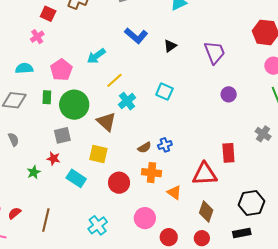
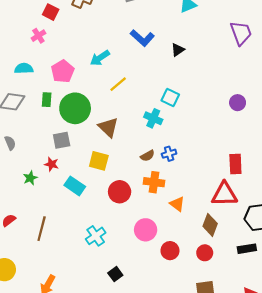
purple trapezoid: (215, 52) -> (241, 33), moved
cyan cross: (127, 101) -> (153, 118), moved, turned -30
red triangle: (205, 174) -> (224, 194), moved

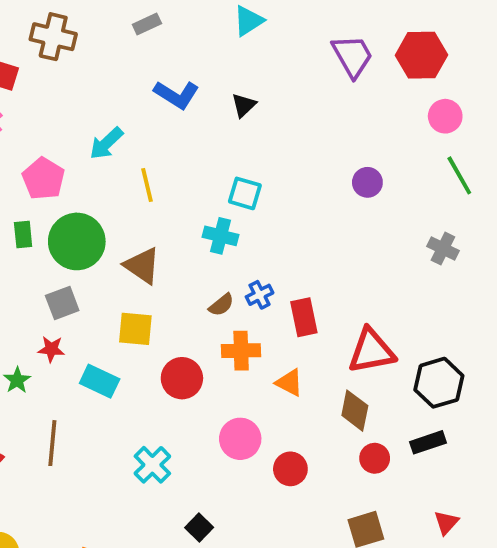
yellow line: (118, 84) -> (147, 185), turned -54
red rectangle: (235, 164) -> (304, 317), moved
brown line: (42, 229) -> (52, 443), moved
red circle: (205, 253) -> (375, 458), moved

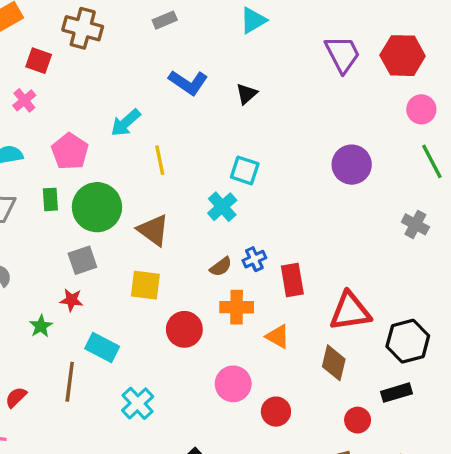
purple circle: (367, 182) -> (352, 165), size x1.5
cyan cross: (220, 236) -> (222, 207), turned 32
cyan rectangle: (100, 381) -> (102, 348), moved
red circle: (375, 458) -> (358, 420), moved
cyan cross: (152, 465) -> (138, 403), moved

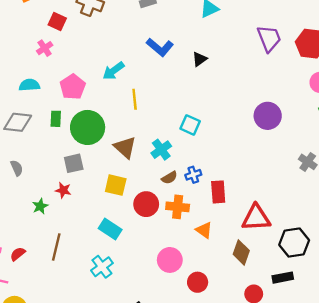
cyan square: (245, 170) -> (190, 125), moved
cyan cross: (222, 207) -> (161, 150), moved
red circle: (184, 329) -> (146, 204), moved
cyan rectangle: (102, 348) -> (110, 229), moved

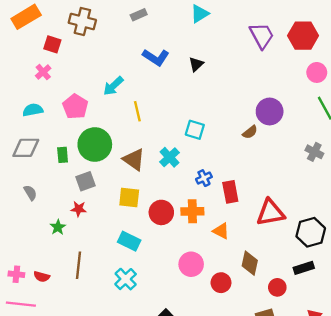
green rectangle: (56, 119) -> (63, 155), moved
brown semicircle: (169, 178) -> (250, 132), moved
brown diamond: (241, 252) -> (250, 263), moved
red semicircle: (18, 254) -> (42, 277), turned -119

